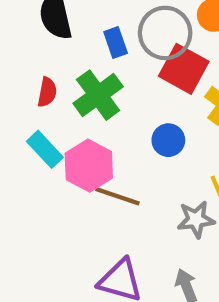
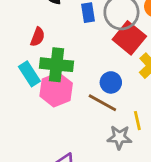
green cross: (98, 95) -> (56, 65), moved, turned 32
brown line: (117, 196) -> (102, 103), moved

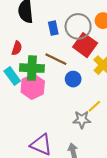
brown line: (102, 103) -> (56, 59), moved
yellow line: (137, 121) -> (94, 106), turned 64

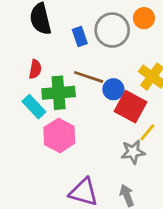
red square: (85, 45) -> (131, 107), moved
blue circle: (73, 79) -> (113, 89), moved
pink hexagon: (33, 87) -> (59, 135), moved

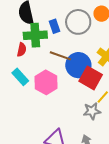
blue circle: (113, 89) -> (78, 65), size x1.6
green cross: (59, 93) -> (35, 35), moved
pink hexagon: (59, 135) -> (46, 82), moved

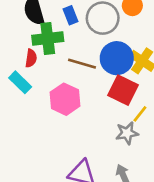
blue rectangle: (55, 26) -> (70, 15), moved
blue circle: (78, 65) -> (117, 58), moved
cyan rectangle: (20, 77) -> (20, 82), moved

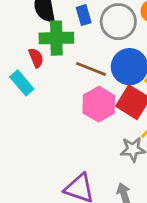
red semicircle: (31, 58) -> (36, 58), turned -36
pink hexagon: (65, 99) -> (99, 104), moved

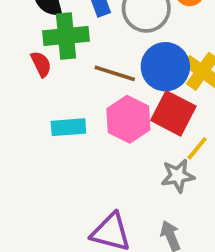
cyan rectangle: (22, 83) -> (68, 127), moved, turned -50

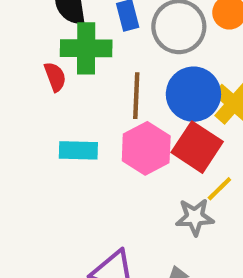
brown line: (115, 73) -> (136, 96), turned 69

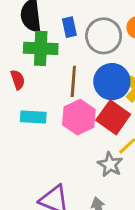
red semicircle: (55, 77) -> (18, 80), moved
gray star: (195, 217) -> (110, 164), turned 30

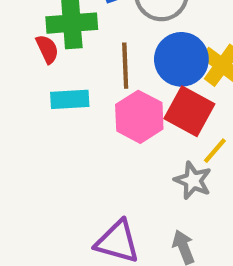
red semicircle: (18, 80) -> (47, 49), moved
cyan rectangle: (33, 117) -> (70, 99), moved

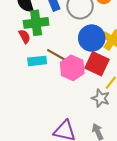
brown line: (125, 66) -> (57, 55), moved, turned -55

